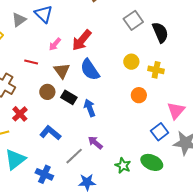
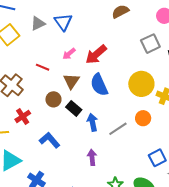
yellow circle: (131, 62) -> (141, 84), size x1.6
purple arrow: (95, 143) -> (92, 157), turned 35
gray line: (74, 156) -> (118, 129), moved

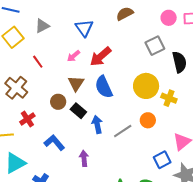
blue triangle: (63, 22) -> (84, 28), moved
red line: (43, 67) -> (38, 62), moved, turned 32
purple arrow: (92, 157) -> (84, 158), moved

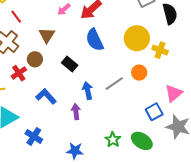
red line: (38, 62) -> (16, 17), moved
brown triangle: (76, 83) -> (47, 35), moved
brown circle: (58, 102) -> (35, 59), moved
blue arrow: (97, 125) -> (88, 91), moved

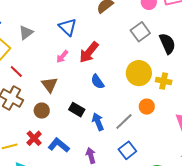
blue semicircle: (95, 40) -> (97, 82), size x0.7
red cross: (19, 73) -> (34, 138), moved
blue arrow: (88, 91) -> (98, 122), moved
blue square: (154, 112) -> (127, 150), moved

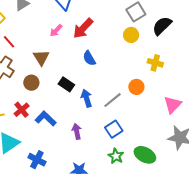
black semicircle: (167, 44) -> (162, 26), turned -115
yellow circle: (139, 73) -> (131, 35), moved, size x0.6

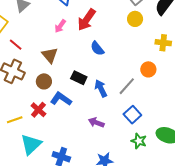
blue L-shape: (46, 119) -> (61, 99), moved
purple arrow: (77, 131) -> (96, 123), turned -49

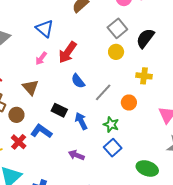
brown circle: (44, 81) -> (16, 115), moved
gray line: (127, 86) -> (103, 92), moved
green star: (139, 141) -> (111, 124), moved

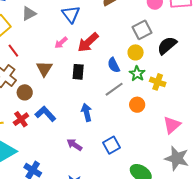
blue semicircle: (78, 81) -> (114, 65), moved
black rectangle: (59, 110) -> (78, 72), moved, turned 56
green star: (111, 124) -> (137, 74), moved

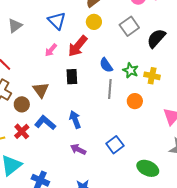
yellow circle: (136, 52) -> (94, 22), moved
brown triangle: (44, 69) -> (41, 90), moved
gray line: (114, 89) -> (110, 89), turned -42
blue arrow: (87, 112) -> (75, 120), moved

